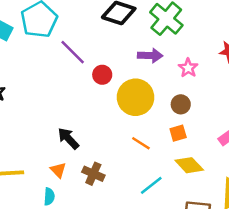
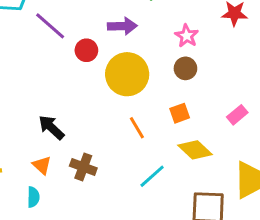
purple arrow: (150, 56) -> (122, 26), moved
brown circle: (181, 104) -> (185, 68), moved
orange line: (141, 143) -> (137, 128), turned 30

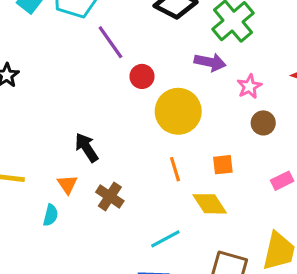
purple arrow: (122, 26) -> (210, 62), moved
brown circle: (185, 68) -> (263, 123), moved
yellow diamond: (195, 150) -> (210, 204), moved
cyan line: (152, 176) -> (165, 239), moved

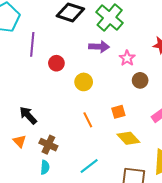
purple line: (110, 42) -> (32, 44), turned 50
yellow circle: (178, 111) -> (84, 82), size x0.6
yellow diamond: (210, 204) -> (128, 138), moved
cyan semicircle: (51, 215) -> (45, 167), moved

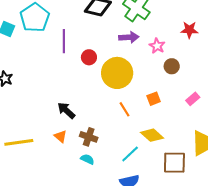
yellow circle: (84, 82) -> (117, 73), size x1.8
yellow diamond: (128, 138) -> (152, 135), moved
cyan semicircle: (45, 167) -> (87, 159), turned -64

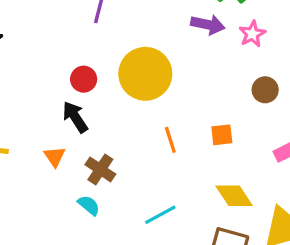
pink star: (157, 46) -> (252, 34), moved
red circle: (89, 57) -> (84, 79), moved
yellow circle: (117, 73) -> (145, 74), moved
yellow diamond: (152, 135) -> (234, 196), moved

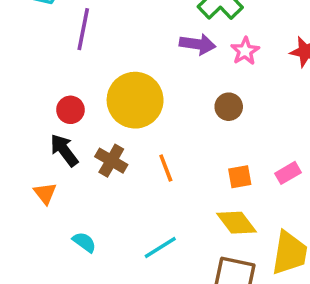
brown circle: (265, 90) -> (229, 107), moved
orange square: (222, 135) -> (240, 177), moved
brown cross: (100, 169) -> (111, 161), moved

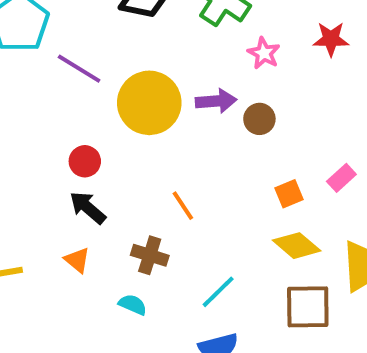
purple line: (83, 29) -> (79, 69), turned -57
purple arrow: (198, 44) -> (216, 101), moved
yellow circle: (135, 100) -> (149, 103), moved
brown cross: (111, 161) -> (150, 255), moved
orange line: (166, 168) -> (183, 206), moved

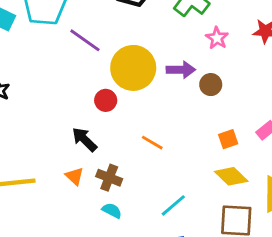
red circle: (85, 161) -> (106, 100), moved
orange line: (183, 206) -> (152, 143), turned -30
brown cross: (150, 255) -> (109, 178), moved

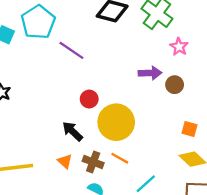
yellow circle: (133, 68) -> (116, 122), moved
orange square: (228, 139) -> (190, 129), turned 35
orange line: (152, 143) -> (120, 158), moved

